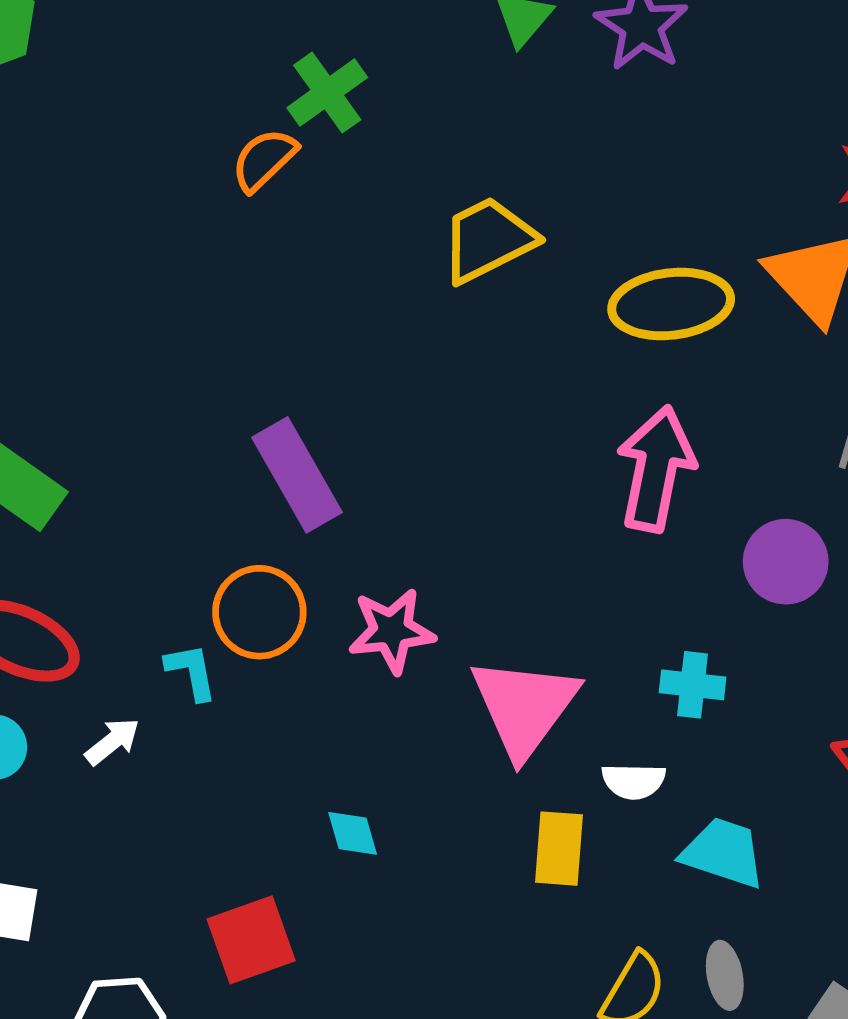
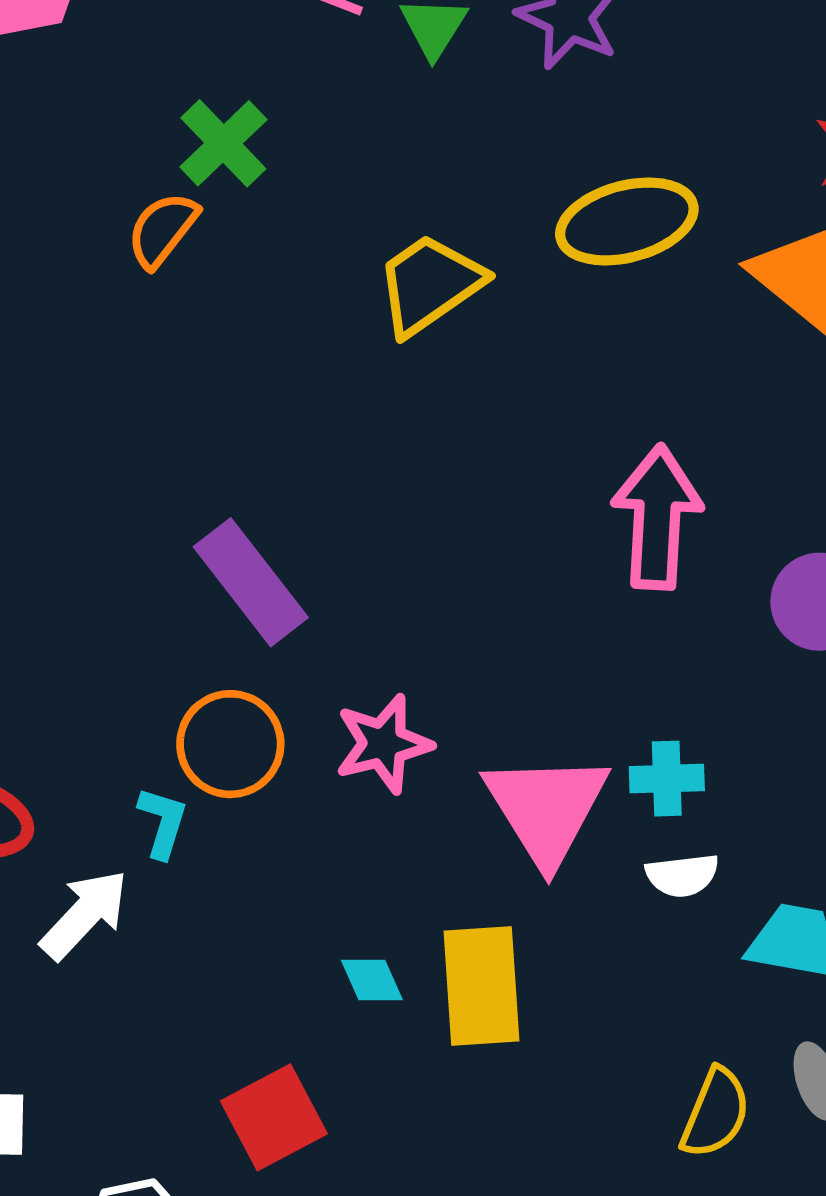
yellow ellipse: (671, 304) -> (627, 221), moved
cyan L-shape: (191, 672) -> (163, 822), turned 36
cyan cross: (693, 685) -> (667, 779), moved
white arrow: (112, 741) -> (84, 914), size x1.5
yellow rectangle: (559, 849) -> (481, 986), moved, size x1.4

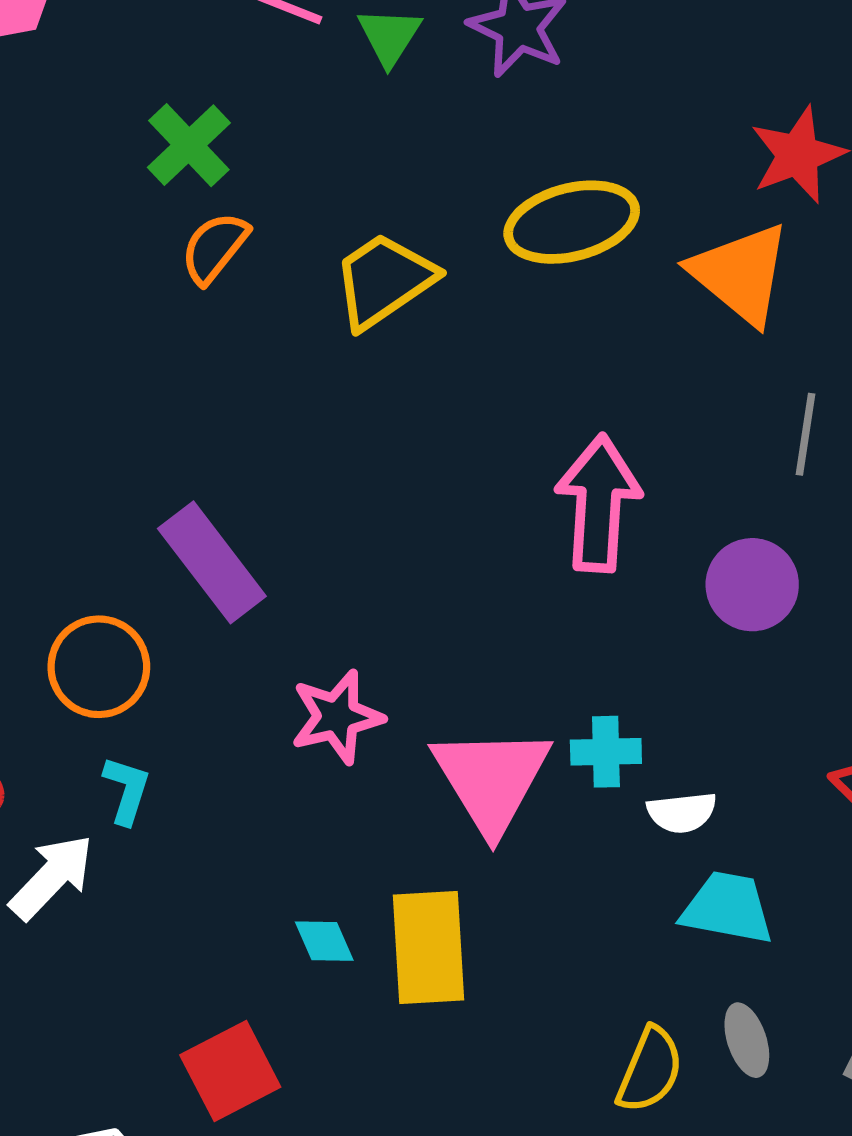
orange semicircle: (162, 230) -> (214, 248), moved
orange circle: (230, 744) -> (99, 667), moved
white semicircle: (682, 875) -> (682, 812), moved

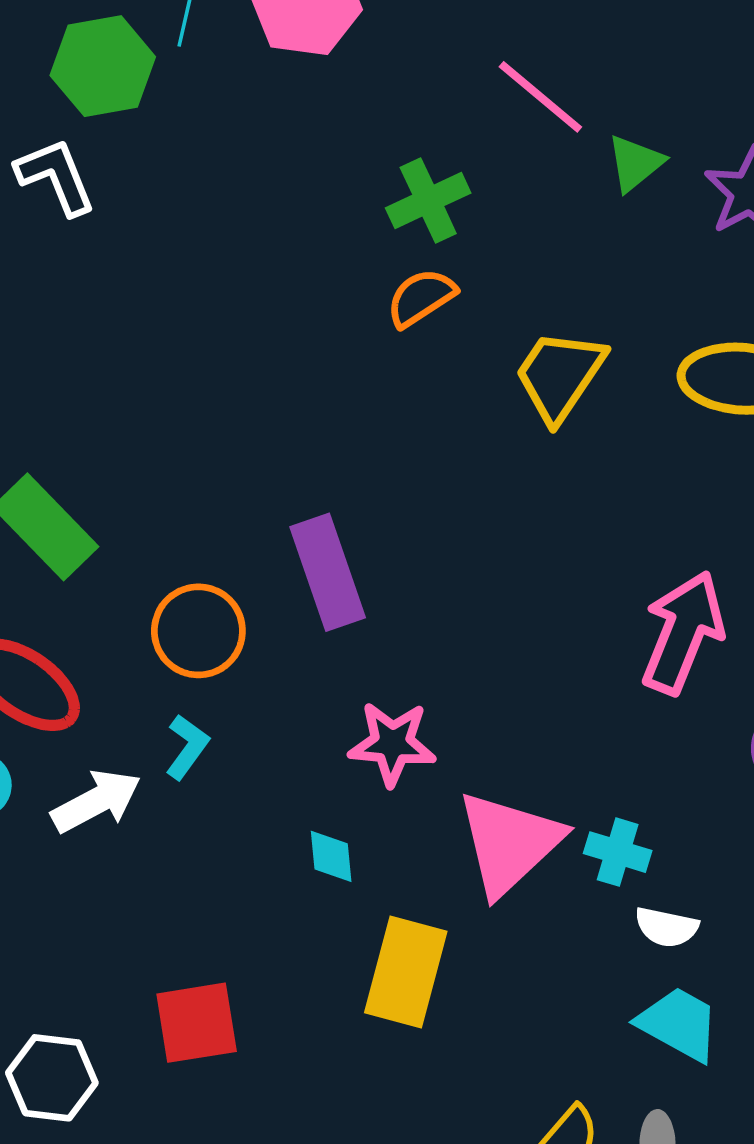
yellow trapezoid: (384, 281) -> (560, 375), turned -40
cyan diamond: (324, 941) -> (331, 856), moved

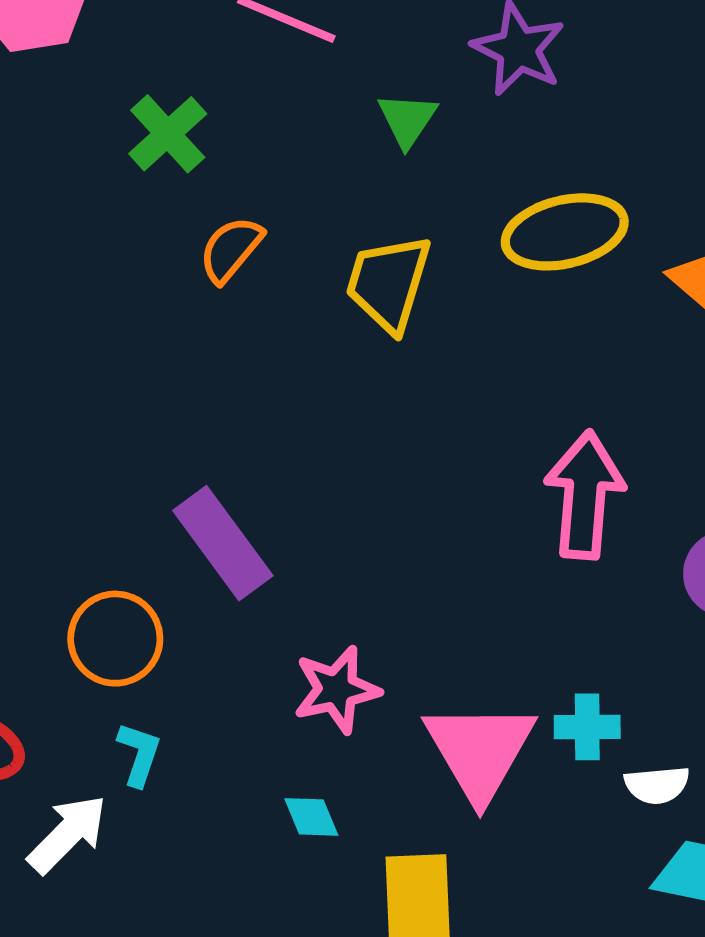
green triangle: (635, 163) -> (407, 120), moved
green cross: (428, 200) -> (168, 134), moved

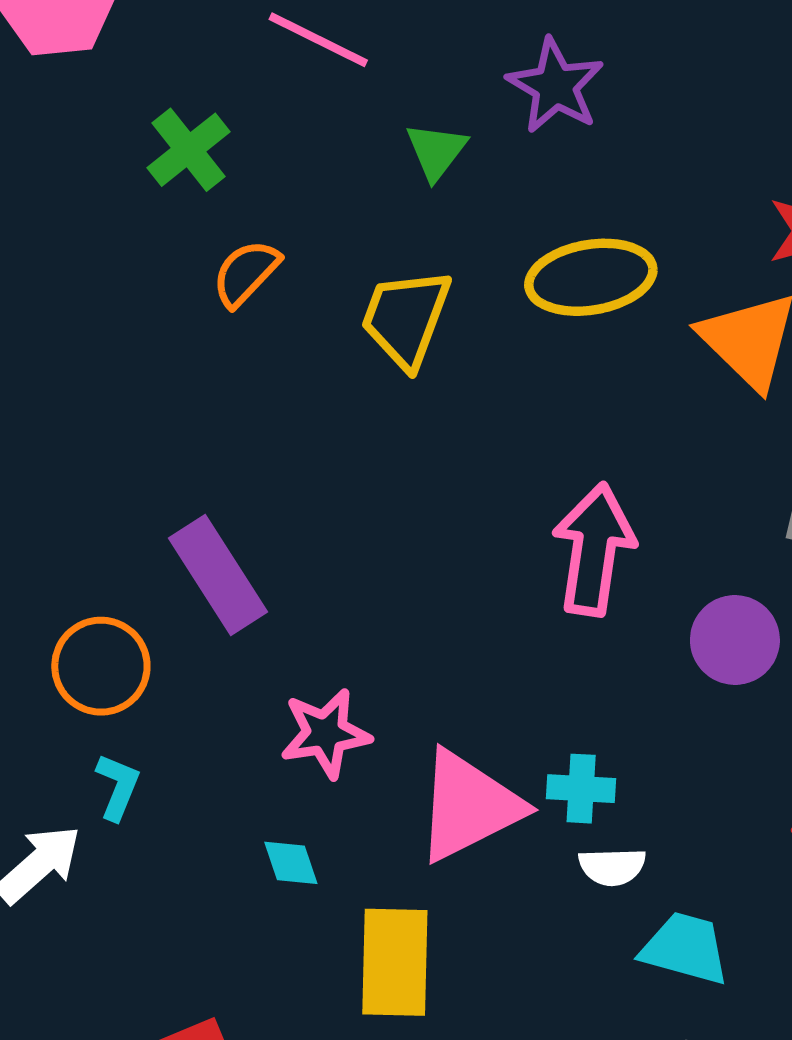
pink triangle: (480, 751) -> (469, 806), turned 30
white semicircle: (657, 785) -> (612, 867), moved

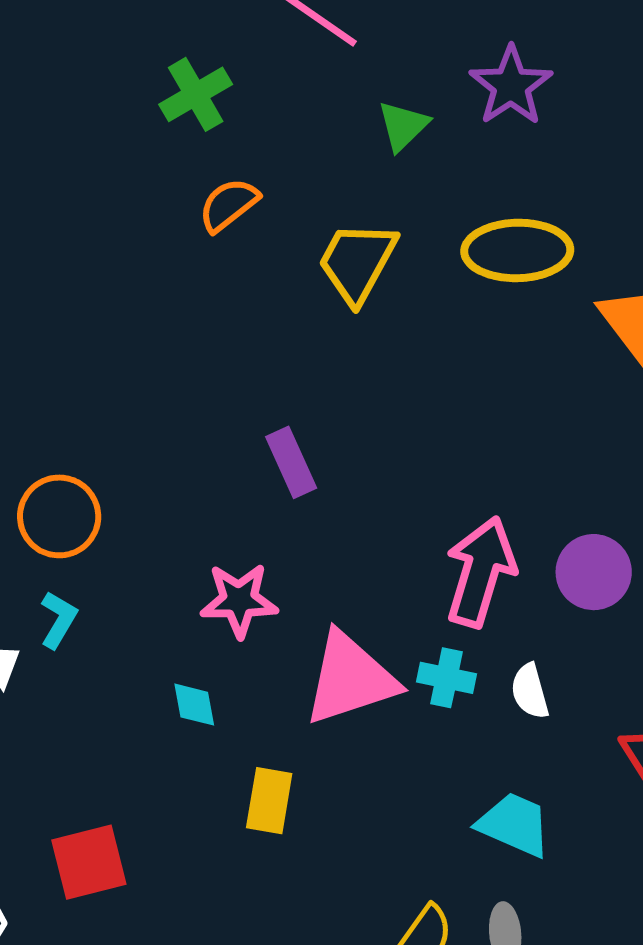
pink arrow: (594, 549) -> (480, 572), moved
purple rectangle: (218, 575) -> (291, 462), moved, size x0.7
white semicircle: (612, 867) -> (530, 691), moved, turned 68
yellow rectangle: (395, 962) -> (269, 801), size x0.7

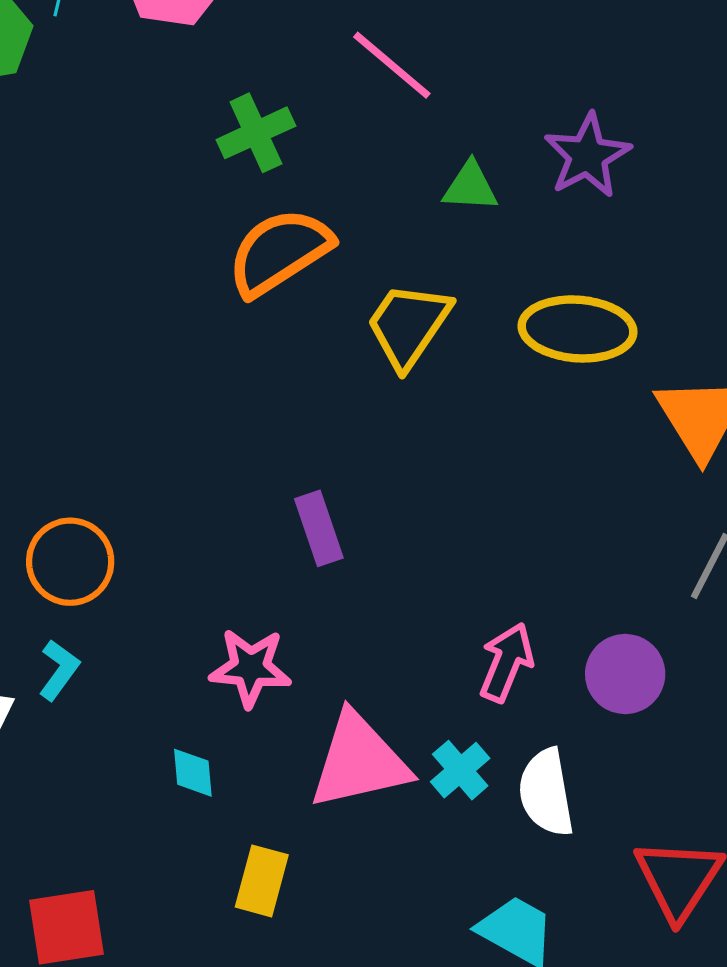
green triangle: (403, 126) -> (470, 187), turned 42
orange semicircle: (229, 205) -> (279, 252), size x1.6
pink arrow: (480, 572) -> (506, 662), size x0.7
cyan cross: (447, 678) -> (460, 770), turned 32
white semicircle: (530, 691) -> (546, 793), size x1.5

